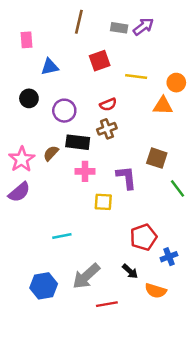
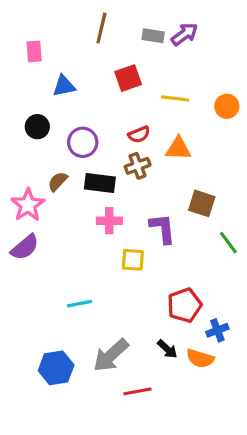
orange triangle: (163, 106) -> (178, 149), moved
brown semicircle: (51, 153) -> (58, 181), moved
orange semicircle: (156, 291) -> (200, 358), moved

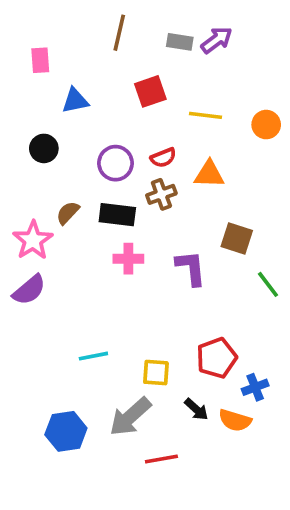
purple circle: (83, 142) -> (116, 163), moved
yellow square: (133, 260) -> (156, 373), moved

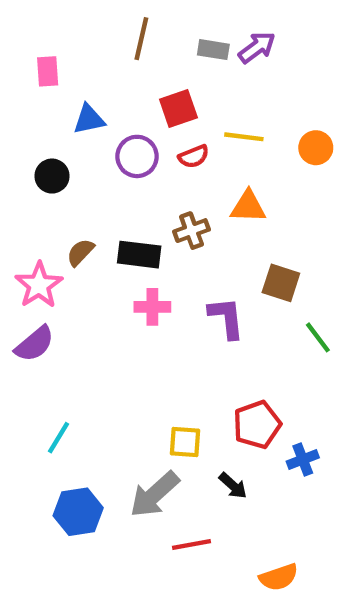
red semicircle: (163, 158) -> (194, 156), moved
purple circle: (116, 163) -> (137, 156), moved
cyan line: (93, 356) -> (59, 438), moved, turned -48
orange semicircle: (235, 420) -> (279, 577), moved, turned -36

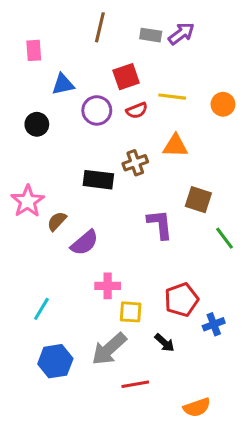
brown semicircle: (80, 252) -> (57, 221), moved
pink cross: (152, 307) -> (108, 286), moved
purple semicircle: (35, 344) -> (85, 243), moved

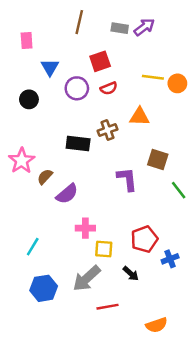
blue triangle: (63, 84) -> (50, 67), turned -48
yellow line: (172, 97) -> (153, 77), moved

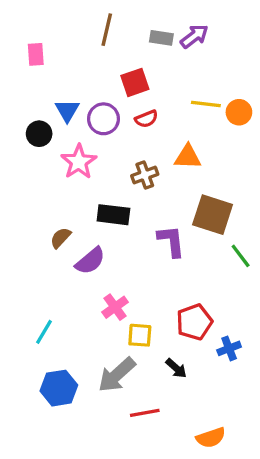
blue triangle: (50, 67) -> (67, 111), moved
black rectangle: (78, 144) -> (113, 215), moved
brown square: (158, 159) -> (213, 215), size x1.4
pink star: (22, 161) -> (79, 162), moved
pink cross: (85, 228) -> (115, 307), turned -36

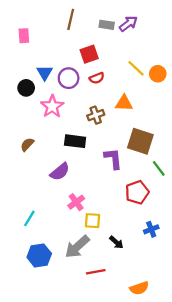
yellow line: (206, 104) -> (136, 68), turned 36
brown semicircle: (61, 238) -> (27, 144), moved
red pentagon: (194, 322) -> (137, 192), moved

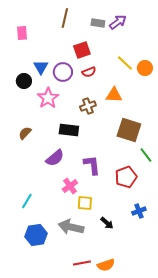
purple L-shape: (113, 159) -> (92, 165), moved
gray arrow: (77, 247) -> (71, 227), turned 55
red line: (96, 272) -> (82, 263), moved
orange semicircle: (139, 288) -> (106, 265), moved

